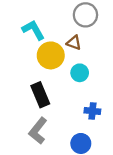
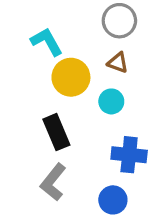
brown triangle: (74, 43) -> (118, 63), moved
blue cross: (92, 111) -> (129, 155), size x1.5

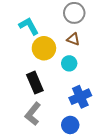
blue cross: (129, 155) -> (80, 97), turned -30

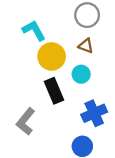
black rectangle: (35, 83) -> (54, 91), moved
gray L-shape: (33, 114) -> (26, 121), moved

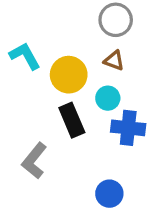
cyan L-shape: (34, 30) -> (25, 56), moved
blue cross: (94, 113) -> (128, 128), moved, turned 30

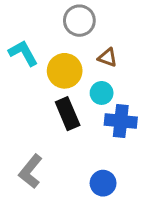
gray circle: (116, 20) -> (79, 21), moved
gray L-shape: (34, 161) -> (31, 171), moved

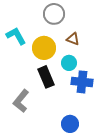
gray L-shape: (31, 171) -> (21, 101), moved

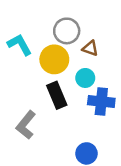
gray circle: (54, 14) -> (67, 31), moved

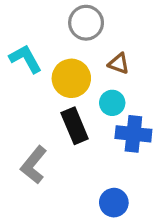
gray circle: (67, 31) -> (86, 23), moved

